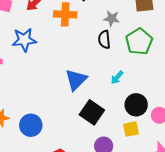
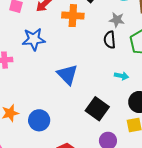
cyan arrow: (117, 77) -> (121, 76), turned -120
blue triangle: (76, 80) -> (67, 74), moved, turned -30

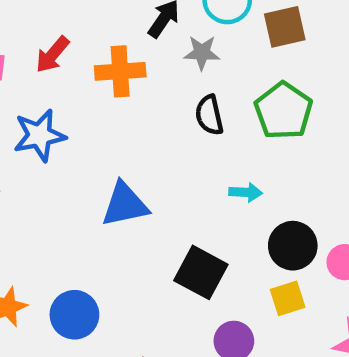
gray star: (117, 20) -> (202, 53), moved
blue triangle: (67, 74) -> (125, 205), turned -50

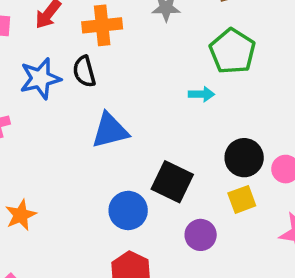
black semicircle: (209, 115) -> (84, 71), moved
cyan arrow: (246, 192) -> (201, 94), moved
blue circle: (74, 315) -> (128, 210), moved

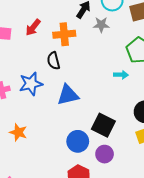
blue star: (40, 78) -> (31, 84), moved
orange star: (21, 215) -> (18, 132), moved, turned -30
purple circle: (201, 235) -> (105, 154), moved

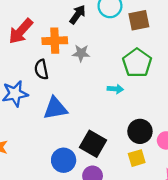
gray star: (101, 25) -> (81, 53), moved
red arrow: (33, 27) -> (21, 31), size x1.4

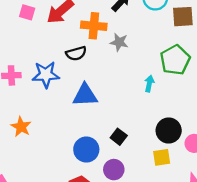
black semicircle: (41, 69) -> (76, 53), turned -102
cyan arrow: (115, 89) -> (149, 84), turned -91
black square: (93, 144) -> (119, 137), size x0.6

